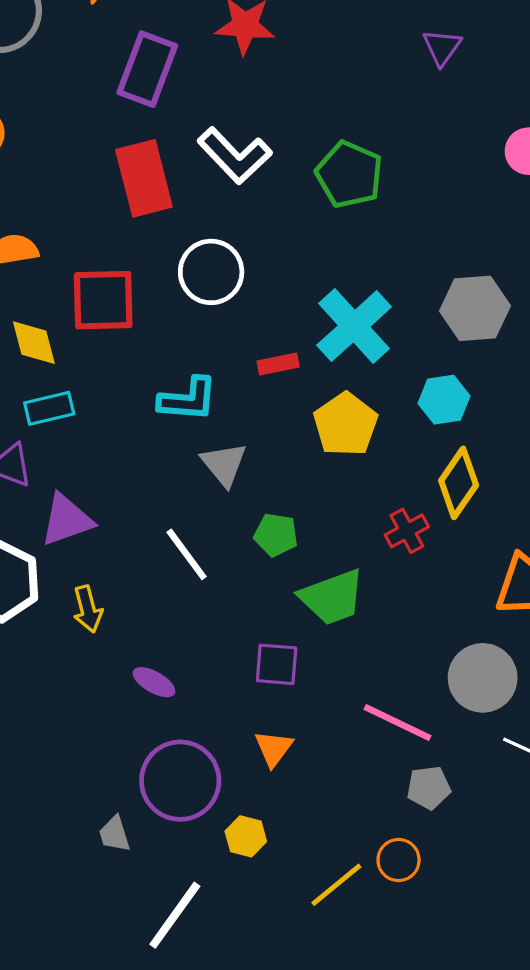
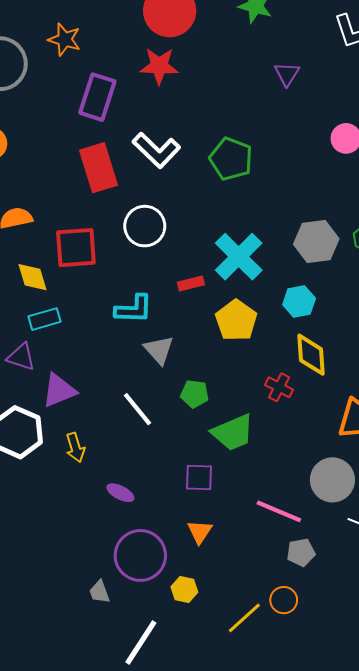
yellow diamond: (459, 483) -> (311, 355), turned -36
red cross: (407, 531) -> (279, 387), turned -32

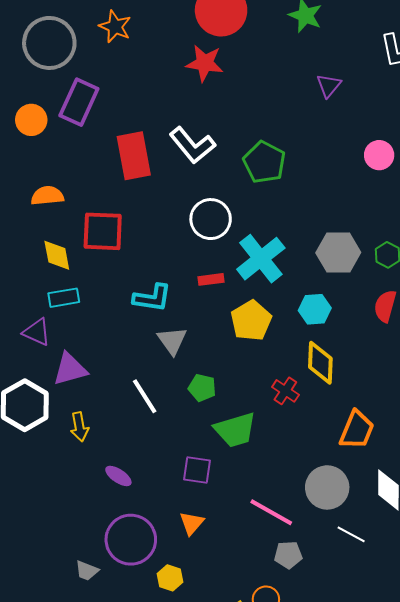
purple rectangle: (97, 97) -> (79, 102), moved
white circle: (145, 226) -> (211, 219), moved
gray trapezoid: (100, 592) -> (87, 571), turned -55

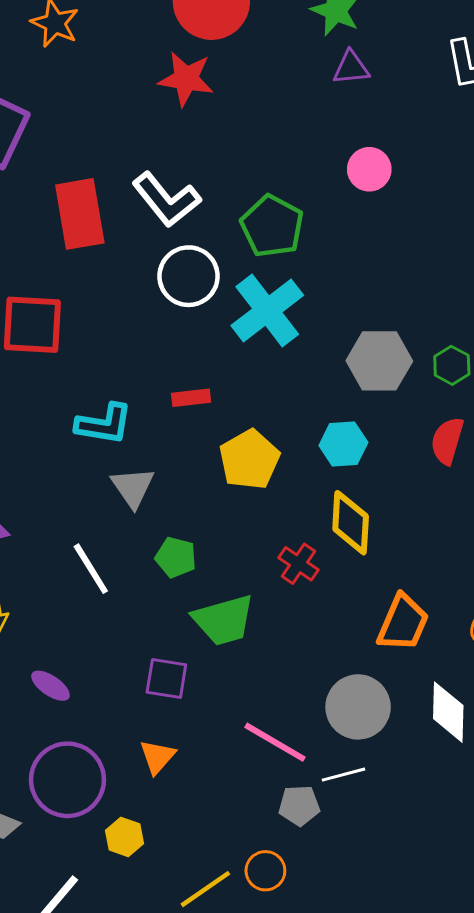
purple triangle: (329, 85) -> (351, 68), moved, turned 44
pink circle: (379, 155) -> (369, 169), moved
white circle: (211, 219) -> (189, 276), moved
cyan cross: (261, 259) -> (267, 310), moved
white line: (351, 534) -> (343, 775), moved, turned -44

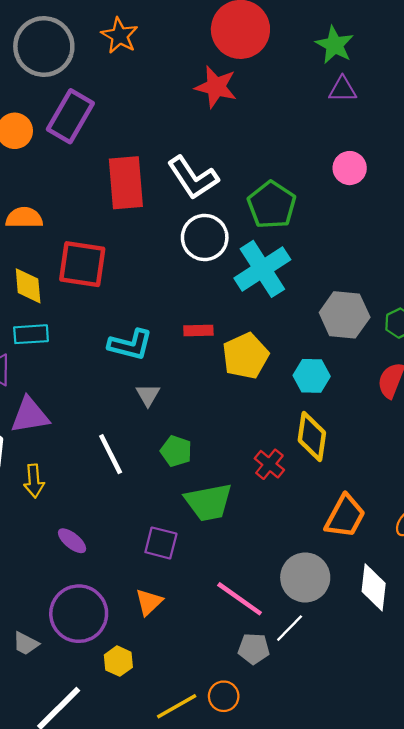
yellow pentagon: (249, 459) -> (246, 356), moved
gray triangle: (133, 487) -> (148, 395), size x0.7
white line: (343, 775) -> (290, 628), turned -36

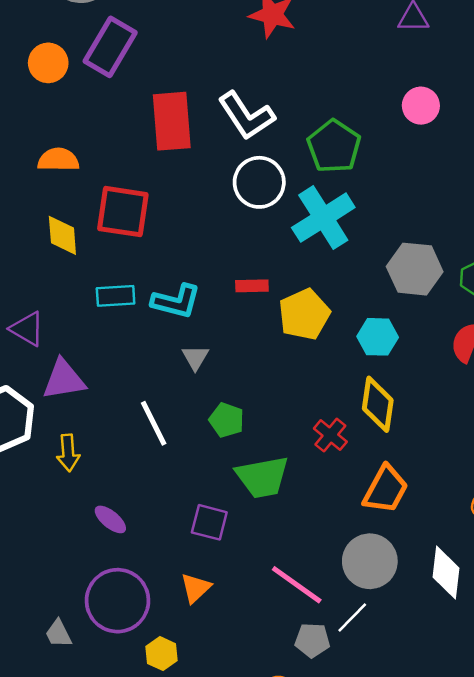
cyan rectangle: (31, 334) -> (116, 296), moved
orange trapezoid: (345, 516) -> (386, 489), moved
gray trapezoid: (26, 643) -> (58, 634), turned 36

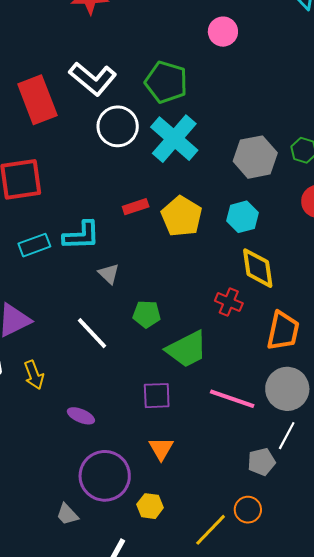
pink line: (297, 585) -> (232, 399), moved

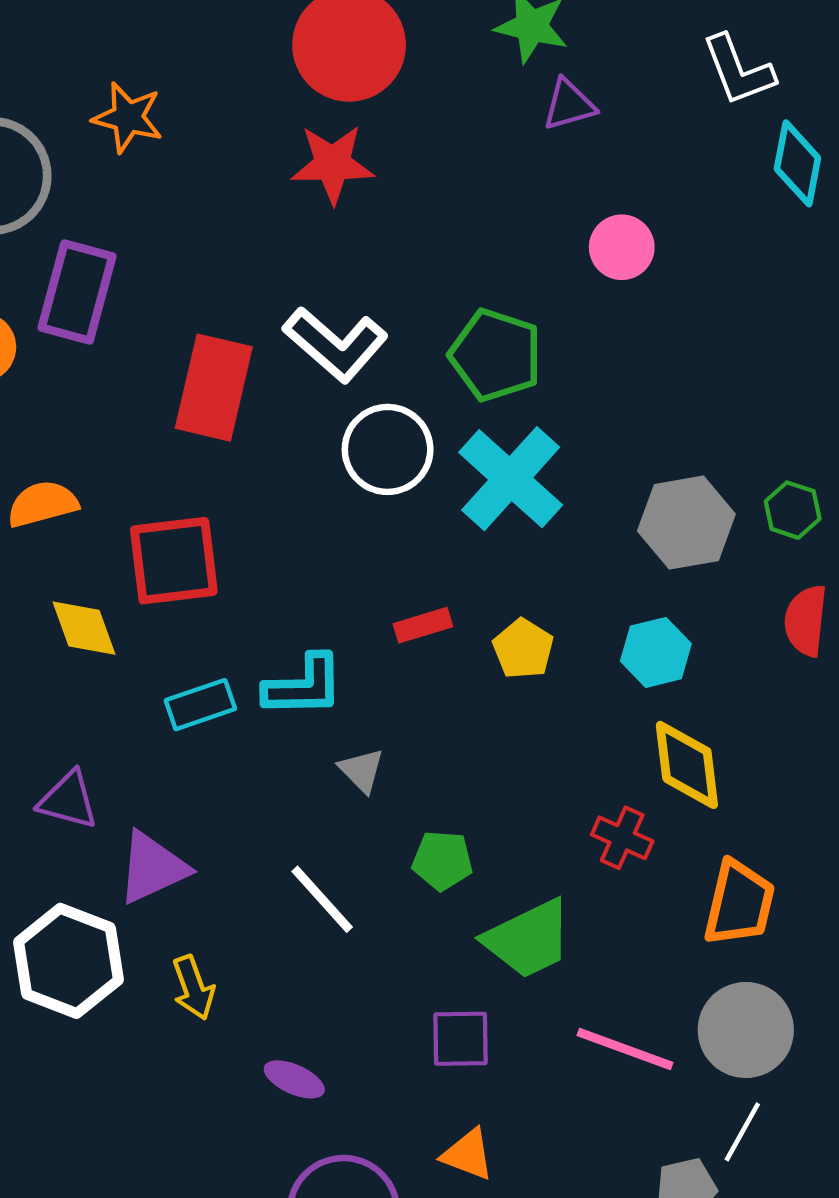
red rectangle: (37, 100) -> (214, 388), turned 33
yellow pentagon: (182, 216) -> (523, 649), size x0.7
orange triangle: (161, 449) -> (468, 1155), turned -40

